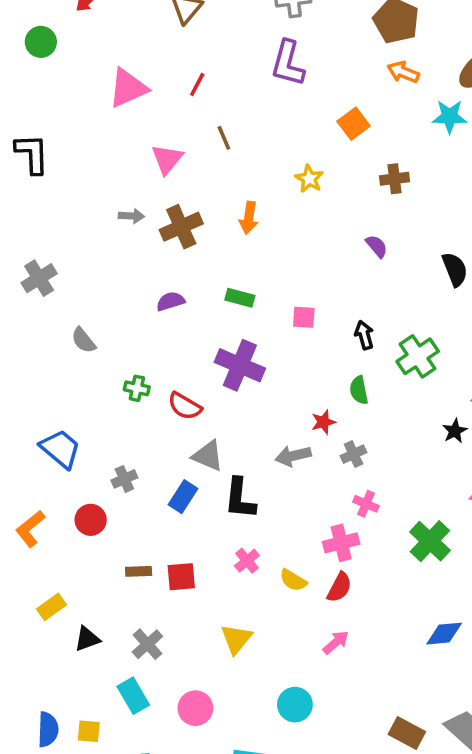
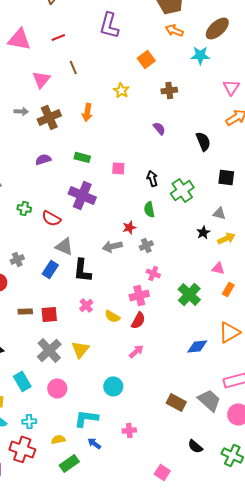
red line: (197, 85) -> (58, 37), turned 40
pink triangle: (128, 88) -> (19, 39), turned 35
gray cross: (147, 644) -> (49, 350), moved, size x1.4

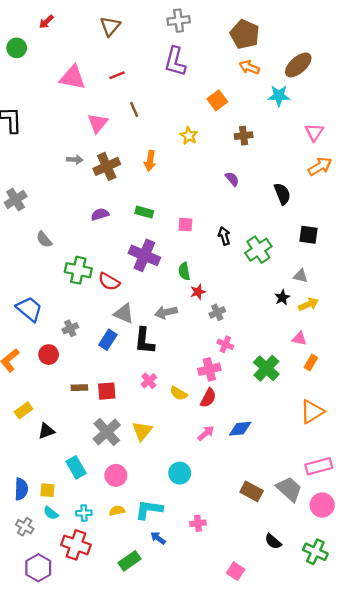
green cross: (24, 208) -> (78, 270), size x1.6
green semicircle: (149, 209) -> (184, 271), moved
gray arrow: (112, 246) -> (166, 312), moved
blue diamond: (197, 346) -> (240, 429), moved
yellow semicircle: (58, 439) -> (117, 511), moved

